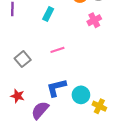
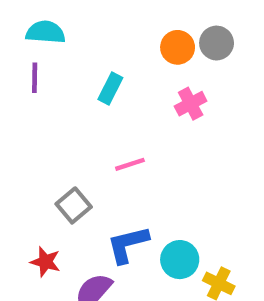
pink cross: (94, 20) -> (191, 104), moved
gray square: (23, 59) -> (74, 205), moved

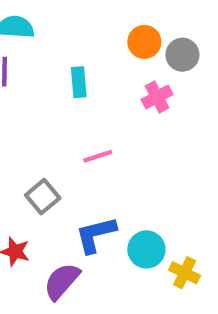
gray circle: (217, 43) -> (182, 55), moved
cyan rectangle: (110, 88) -> (79, 82), turned -32

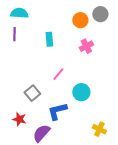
gray circle: (182, 55) -> (100, 14), moved
pink line: (98, 156) -> (58, 74), turned -32
cyan circle: (146, 249) -> (81, 92), moved

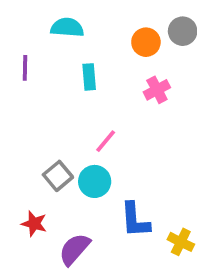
cyan semicircle: (19, 13) -> (67, 27), moved
cyan circle: (81, 92) -> (95, 181), moved
blue L-shape: (57, 111) -> (135, 220), moved, turned -80

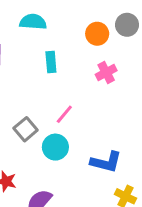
gray square: (58, 176) -> (26, 129), moved
blue L-shape: (135, 220) -> (106, 162), moved, turned -72

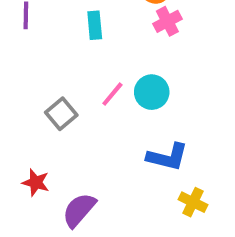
pink cross: (106, 73) -> (167, 21), moved
cyan circle: (55, 147) -> (152, 92), moved

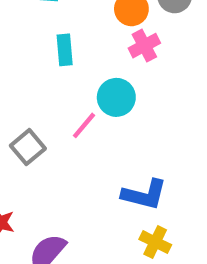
cyan circle: (152, 92) -> (116, 97), moved
yellow cross: (193, 202) -> (155, 242), moved

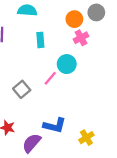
blue L-shape: (144, 195) -> (55, 125), moved
yellow cross: (155, 242) -> (86, 138), turned 32

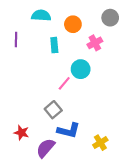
orange circle: (74, 19) -> (73, 24), moved
gray square: (22, 89) -> (53, 110), moved

